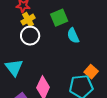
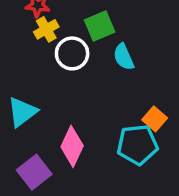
white circle: (30, 36) -> (72, 53), moved
cyan triangle: (14, 68) -> (22, 112), turned 30

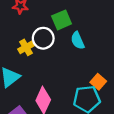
yellow cross: (46, 29) -> (26, 47), moved

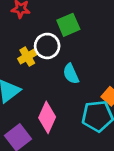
cyan semicircle: (78, 41) -> (71, 74), moved

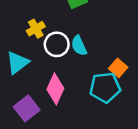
white circle: (47, 46) -> (57, 44), moved

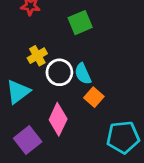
orange square: (118, 68) -> (94, 97), moved
cyan pentagon: (105, 87) -> (123, 137), moved

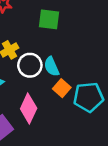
green square: (80, 23) -> (49, 19), turned 30
cyan pentagon: (123, 137) -> (88, 97), moved

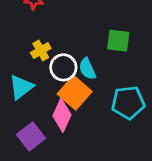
green square: (49, 19) -> (118, 41), moved
orange square: (62, 88) -> (75, 93), moved, size x1.6

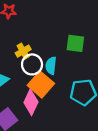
yellow cross: (41, 50) -> (23, 51), moved
cyan semicircle: (87, 69) -> (51, 66), turned 30

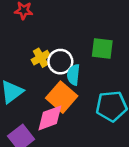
white circle: (32, 64) -> (60, 62), moved
pink diamond: (31, 102) -> (50, 118), turned 45

